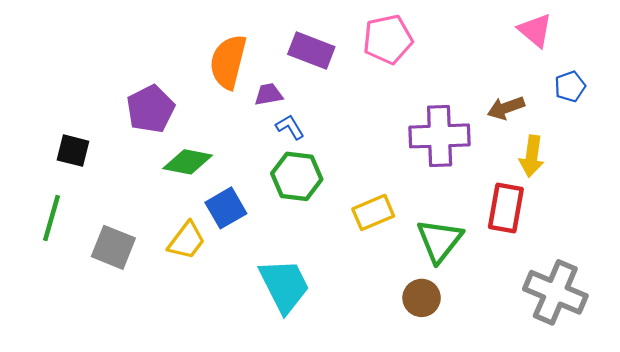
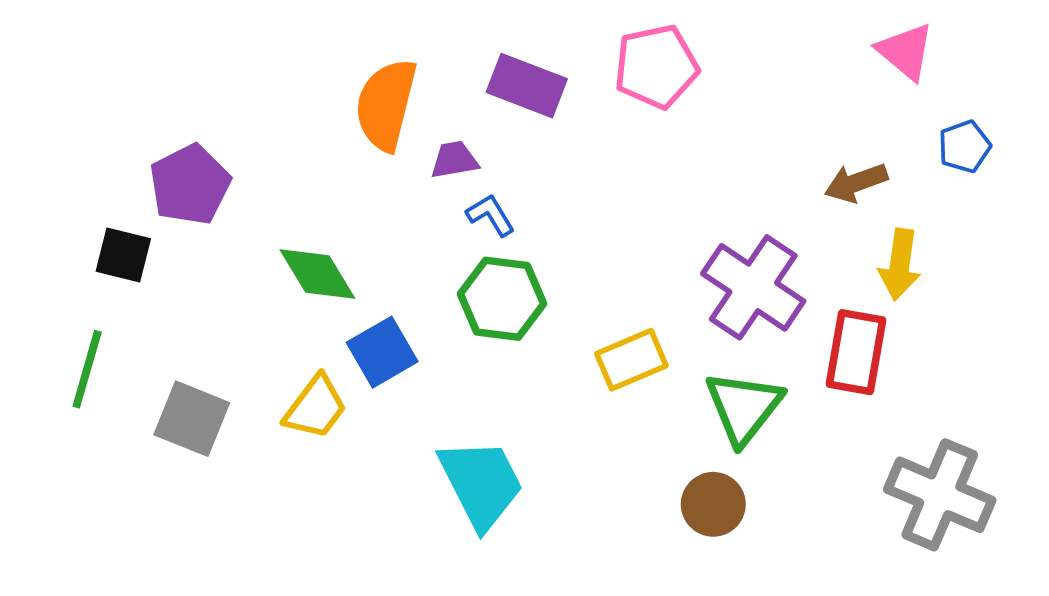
purple pentagon: (151, 109) -> (190, 185), moved
purple cross: (440, 136) -> (753, 287), moved, turned 36
green diamond: (188, 162) -> (317, 274), turned 48

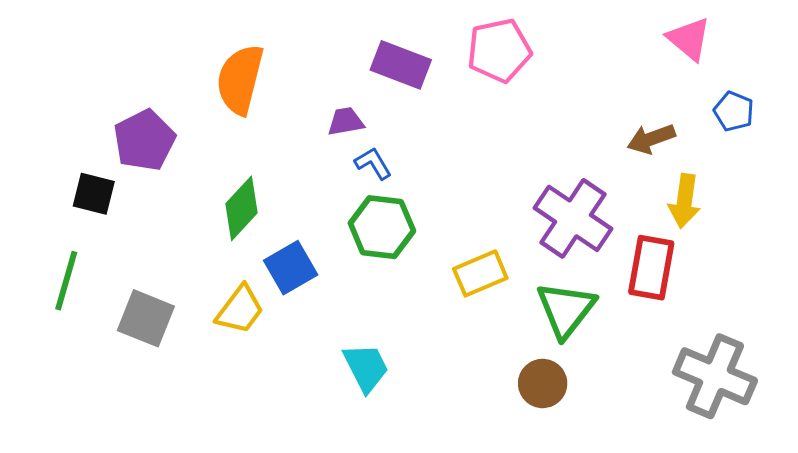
orange semicircle: (386, 105) -> (240, 79), moved
blue pentagon: (964, 147) -> (734, 111), turned -30
green diamond: (317, 274) -> (241, 208), turned 74
cyan trapezoid: (481, 483) -> (366, 368), size x0.7

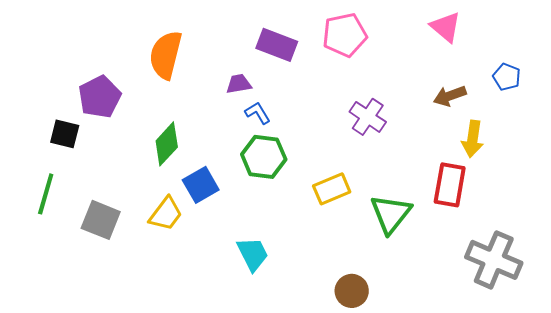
pink triangle: (689, 39) -> (446, 27), moved
purple cross: (573, 218) -> (368, 117), moved, size x0.7
brown circle: (543, 383) -> (352, 291), moved

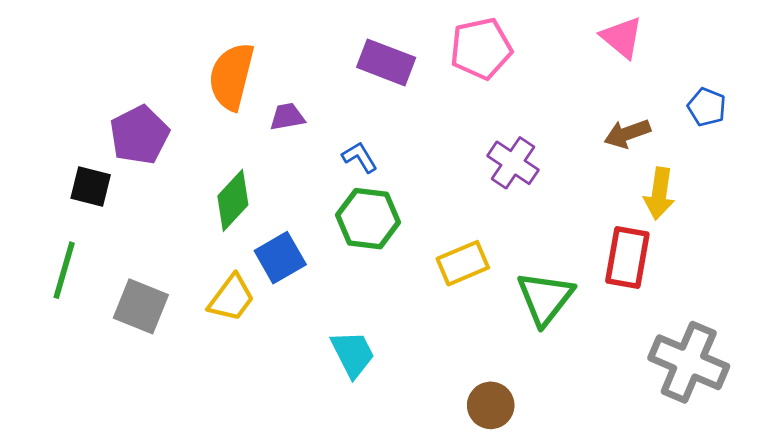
purple trapezoid: (239, 84) -> (287, 117), moved

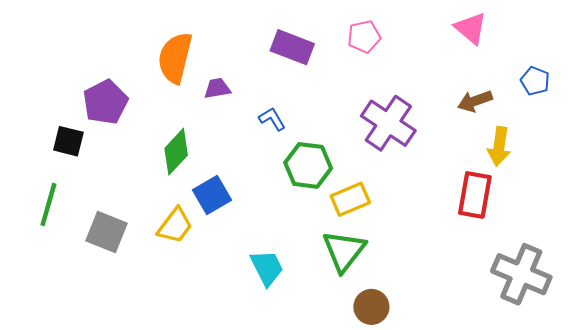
pink pentagon: (481, 49) -> (364, 37), size x0.7
purple cross: (513, 163) -> (388, 123), size x1.4
green hexagon: (368, 219) -> (308, 165), moved
green triangle: (545, 298) -> (344, 251), moved

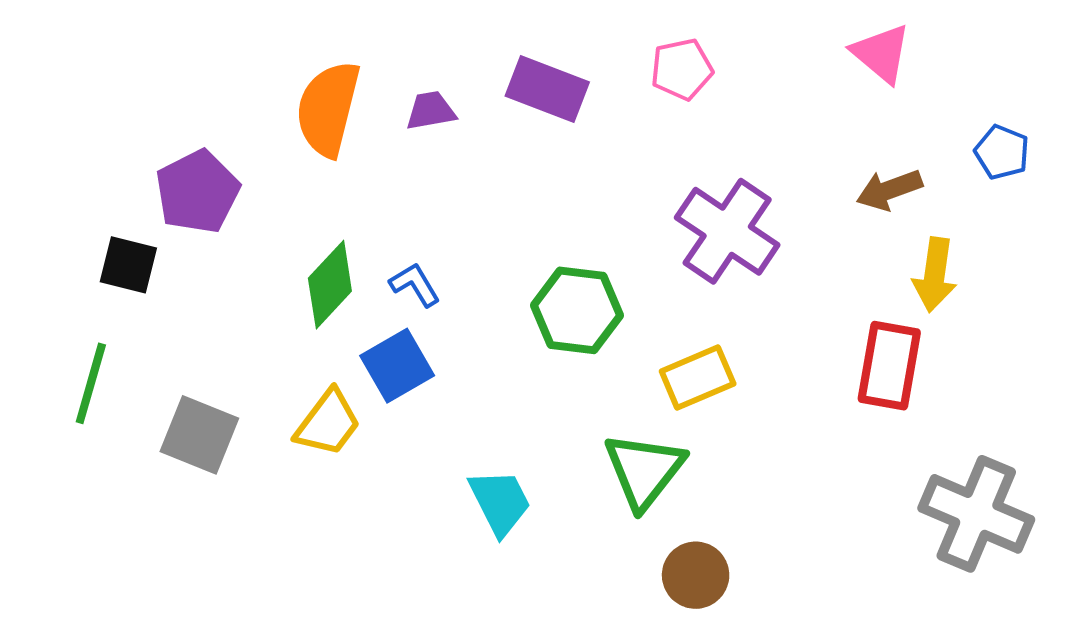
purple trapezoid: (217, 88) -> (431, 111), moved
blue L-shape: (272, 119) -> (415, 285), moved
yellow rectangle: (350, 199) -> (698, 378), moved

